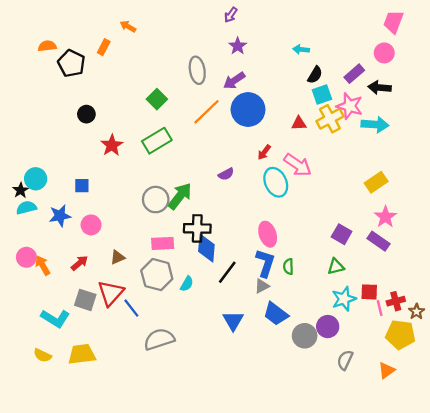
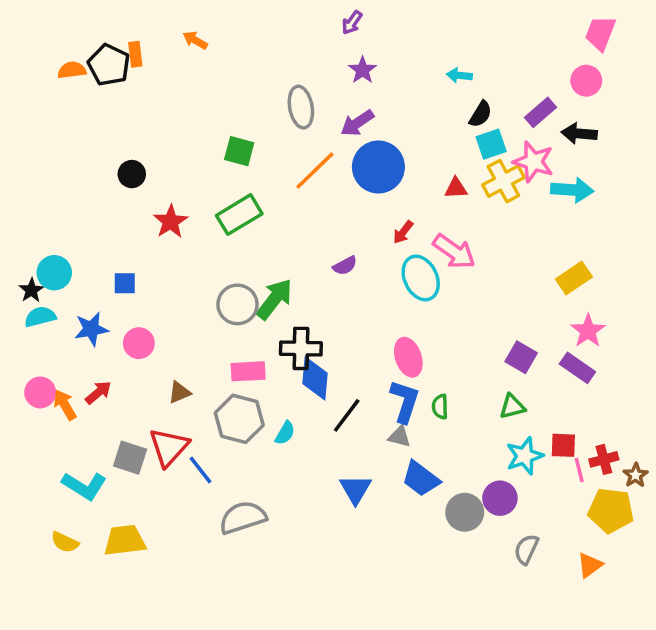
orange rectangle: (104, 47) -> (135, 54), moved, turned -35
black pentagon: (71, 63) -> (109, 65), moved
green square: (157, 99) -> (239, 151), turned -30
red arrow: (79, 263) -> (98, 392), moved
gray triangle: (262, 286) -> (400, 437), turned 42

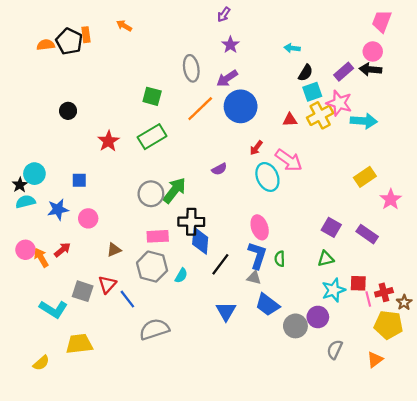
black arrow: (579, 134) -> (370, 69), moved
black circle: (132, 174) -> (68, 111), moved
pink star: (588, 331) -> (391, 199), moved
red triangle: (169, 447) -> (107, 284), size x0.7
yellow semicircle: (65, 542) -> (41, 363), moved, turned -66

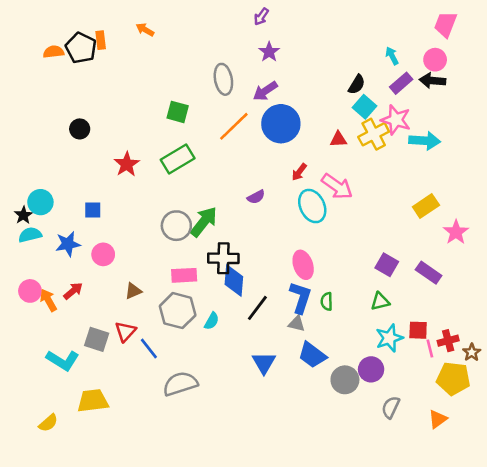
cyan arrow: (292, 48) -> (392, 56), moved, turned 56
cyan square: (312, 92) -> (365, 107), turned -30

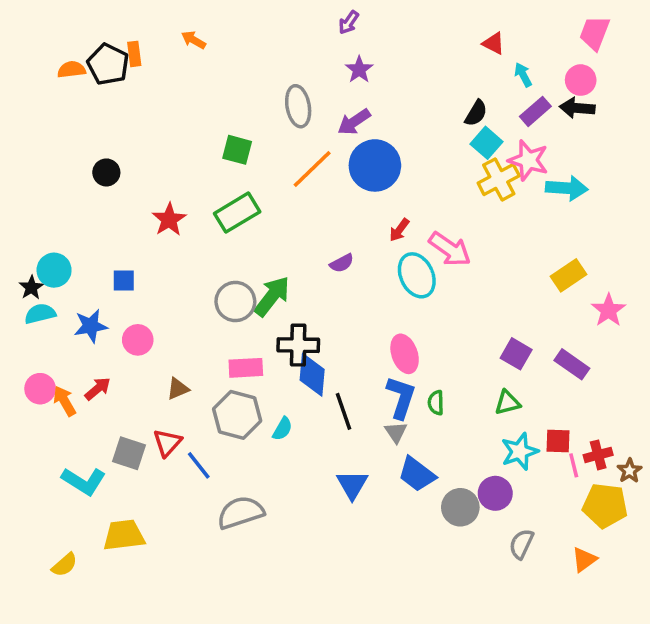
red triangle: (338, 139) -> (493, 43), moved, turned 30
black line: (257, 308) -> (344, 411), turned -56
gray triangle: (297, 324) -> (396, 432), turned 42

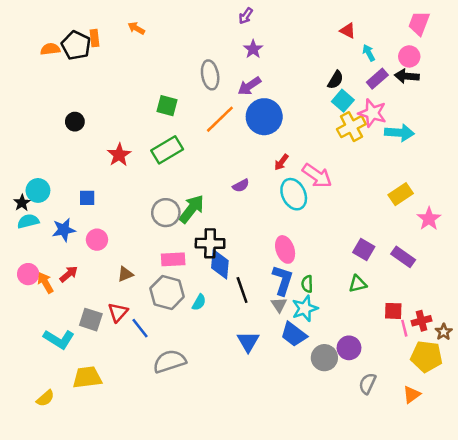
cyan star: (520, 451) -> (305, 308), moved

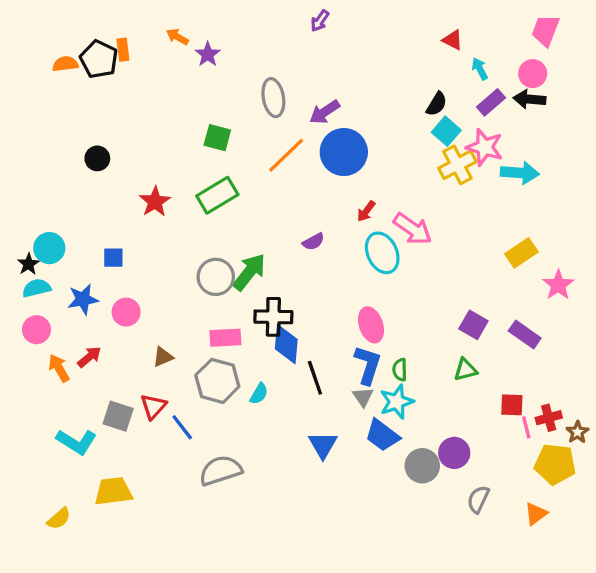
purple star: (253, 49) -> (208, 54), moved
pink circle: (28, 274) -> (36, 330), moved

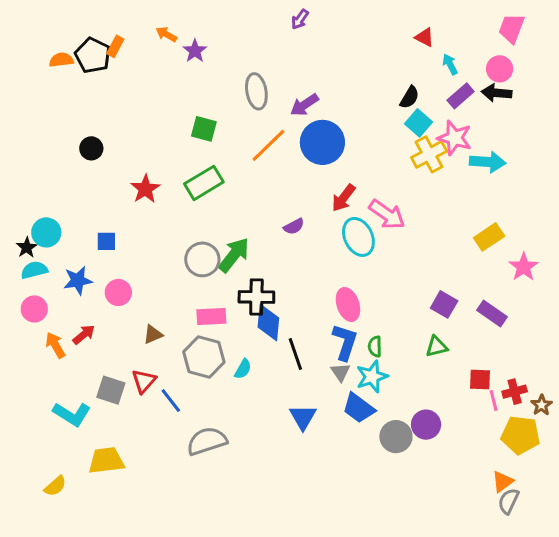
orange rectangle: (123, 50) -> (115, 46), turned 35
red arrow: (366, 211) -> (343, 198), size x1.4
gray semicircle: (478, 499) -> (509, 501), moved

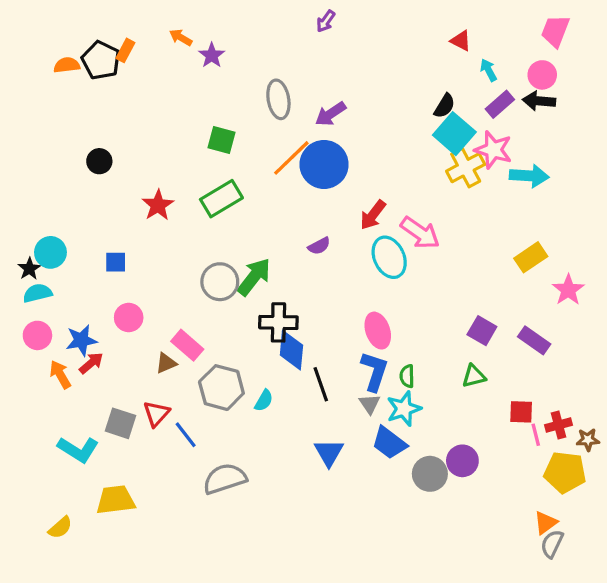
cyan square: (418, 123) -> (454, 134), size x1.4
blue circle: (322, 142) -> (324, 164), moved
blue star: (78, 280) -> (81, 340), moved
pink rectangle: (211, 316) -> (187, 345), moved, turned 44
brown star: (542, 405) -> (588, 440), turned 30

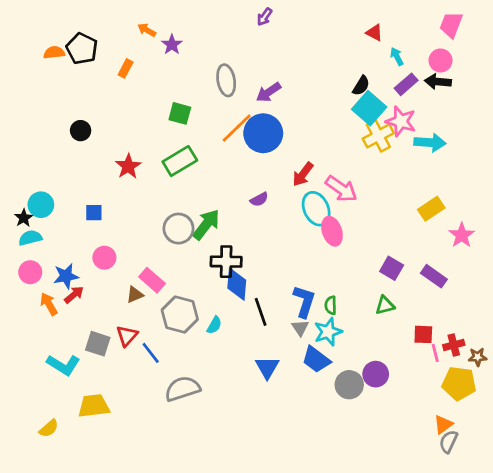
orange rectangle: (125, 50) -> (126, 68), moved
pink ellipse: (378, 331) -> (332, 231), moved

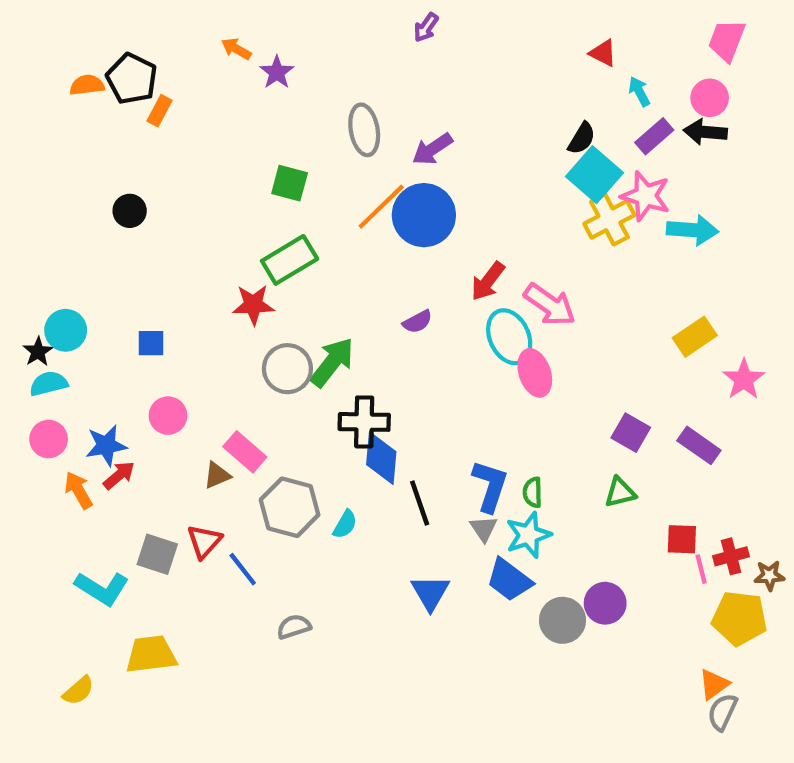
orange rectangle: (126, 68) -> (159, 111), moved
red star: (128, 166) -> (253, 305), moved, turned 30
gray semicircle: (182, 389) -> (294, 627), size x0.6

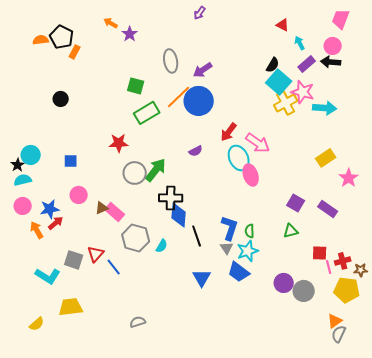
green rectangle: (290, 260) -> (147, 113), moved
brown triangle: (217, 475) -> (102, 208), moved
gray circle: (562, 620) -> (304, 291), moved
gray semicircle: (294, 627) -> (138, 322), moved

